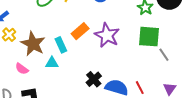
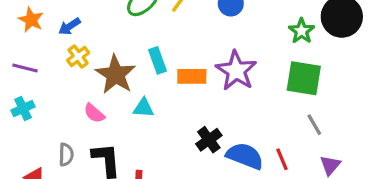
orange rectangle: (80, 31) -> (192, 76), moved, turned 36
cyan rectangle: (61, 45) -> (157, 60), moved
gray line: (164, 55) -> (314, 125), moved

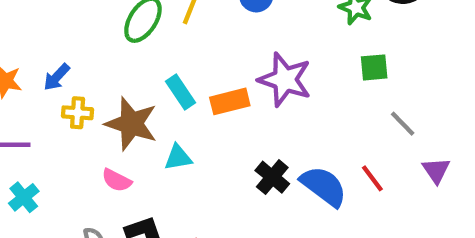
yellow cross: (78, 56) -> (78, 113), turned -35
green square: (304, 78) -> (374, 67), size x0.6
blue semicircle: (245, 156) -> (324, 186), turned 30

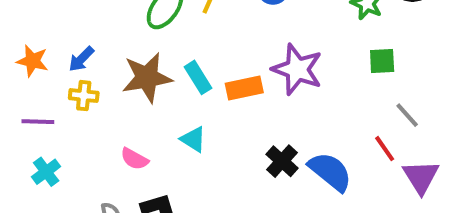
yellow cross: (78, 113) -> (84, 96), moved
brown star: (131, 124) -> (147, 78), moved, turned -30
cyan triangle: (178, 157) -> (193, 139), turned 40
purple triangle: (436, 170) -> (421, 177), moved, size x1.4
red line: (372, 178) -> (385, 149), moved

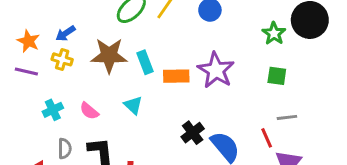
orange star: (32, 61) -> (28, 41), moved
gray line: (407, 115) -> (287, 117), turned -66
cyan cross: (46, 172) -> (53, 110), moved

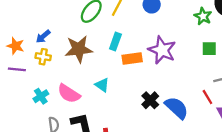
cyan rectangle: (145, 62) -> (115, 41), moved, turned 48
pink semicircle: (89, 111) -> (69, 94), size x1.5

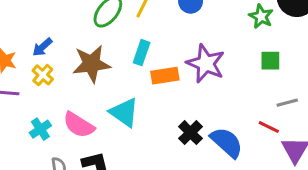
yellow cross: (43, 57) -> (43, 75), turned 32
cyan triangle: (102, 85) -> (124, 112), size x1.5
red line: (207, 97) -> (269, 127), turned -32

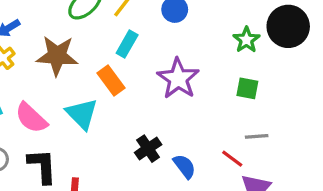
cyan rectangle: (142, 53) -> (127, 44), moved
orange rectangle: (165, 76) -> (111, 81), moved, turned 52
blue semicircle: (227, 142) -> (184, 166), size x0.7

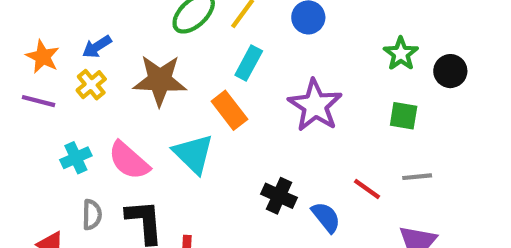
black circle: (288, 26) -> (450, 71), moved, size x0.6
black cross: (148, 149) -> (279, 196), turned -30
red line: (232, 159) -> (367, 189), moved

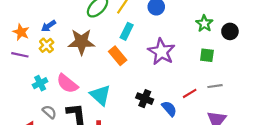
cyan triangle: (193, 154) -> (100, 95), moved
red line: (367, 189) -> (190, 93), turned -64
gray semicircle: (92, 215) -> (49, 112), turned -48

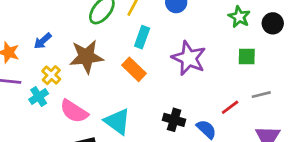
yellow cross: (46, 45) -> (51, 75), moved
cyan cross: (40, 83) -> (39, 96), moved

